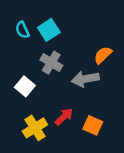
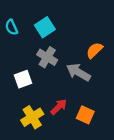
cyan semicircle: (22, 30) -> (11, 27), moved
gray arrow: (85, 79) -> (78, 72), turned 40
white square: (25, 86) -> (23, 79), turned 30

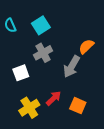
gray cross: (47, 57) -> (43, 53), turned 30
gray arrow: (78, 72) -> (72, 67), turned -90

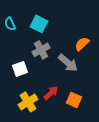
cyan square: (41, 25) -> (39, 24), turned -30
gray arrow: (72, 67) -> (68, 63), turned -80

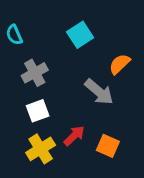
cyan square: (39, 24) -> (80, 35), moved, turned 30
gray cross: (41, 50) -> (35, 73), moved
white square: (20, 69) -> (38, 111), moved

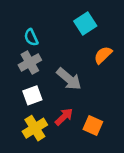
cyan semicircle: (14, 35) -> (31, 37), moved
cyan square: (80, 35) -> (85, 23), moved
gray arrow: (99, 92) -> (69, 79), moved

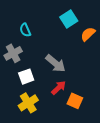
orange semicircle: (103, 55) -> (88, 34), moved
gray cross: (30, 63) -> (13, 53), moved
red arrow: (64, 117) -> (59, 88), moved

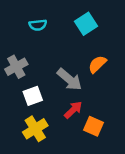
cyan semicircle: (25, 30) -> (38, 25), moved, turned -72
orange semicircle: (88, 34) -> (97, 64), moved

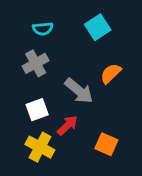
gray cross: (16, 67) -> (36, 63), moved
red arrow: (73, 110) -> (67, 125), moved
yellow cross: (35, 129) -> (40, 147), turned -30

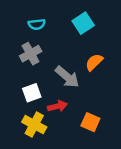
red arrow: (67, 125) -> (57, 106), turned 30

